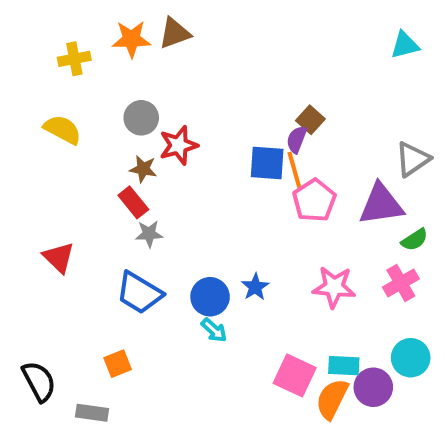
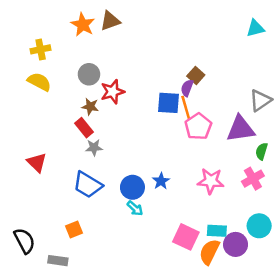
orange star: (131, 39) -> (83, 25), turned 30
yellow cross: (74, 59) -> (41, 49), moved
green semicircle: (415, 240) -> (262, 151), turned 140

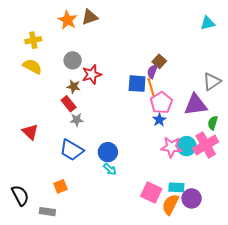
pink cross: (253, 179) -> (206, 145), size x1.4
blue star: (161, 181) -> (159, 120), moved
cyan circle: (259, 226) -> (187, 146), moved

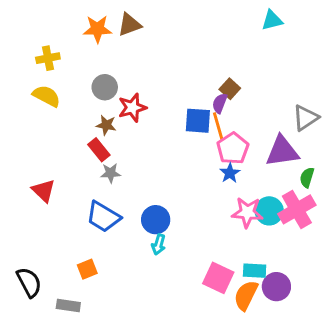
orange star: (68, 20) -> (97, 29), turned -30
cyan triangle: (208, 23) -> (272, 20), moved
cyan arrow: (110, 169) -> (159, 244), turned 64

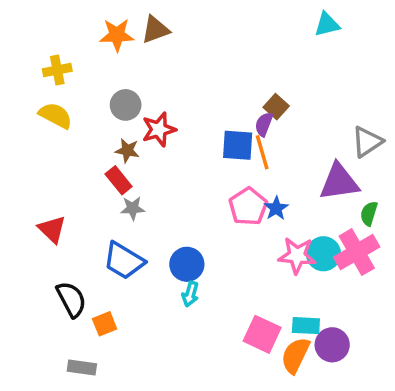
pink pentagon: (233, 148) -> (248, 206), moved
black semicircle: (29, 282) -> (71, 299), moved

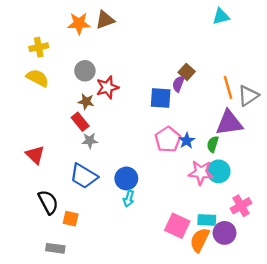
orange line: (262, 152) -> (228, 87), moved
green semicircle: (369, 213) -> (213, 144), moved
pink cross: (357, 252) -> (241, 206), moved, size x0.7
orange square: (105, 324) -> (71, 219), turned 35

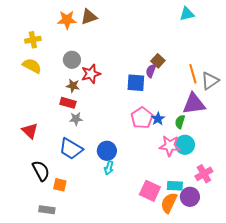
red rectangle: (80, 122) -> (68, 103), turned -35

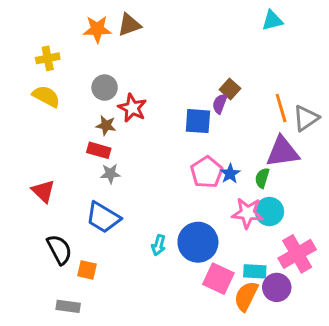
red star: (91, 74) -> (132, 108), turned -30
blue circle: (107, 151) -> (198, 242), moved, size x1.4
pink cross: (204, 174) -> (297, 254), size x1.4

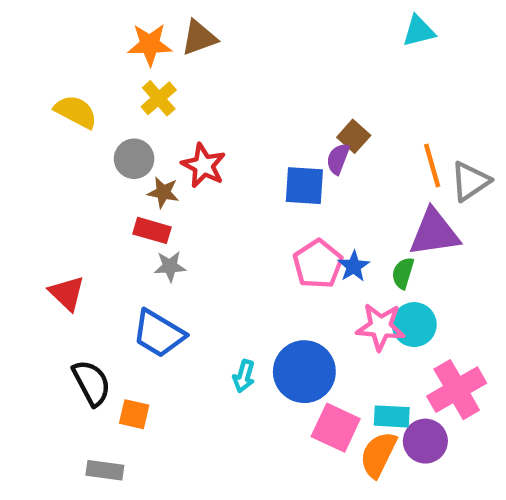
yellow cross: (48, 58) -> (159, 98), moved, turned -30
gray circle: (105, 88) -> (134, 159), moved
yellow semicircle: (46, 96) -> (76, 112), moved

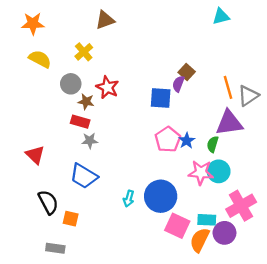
orange star: (150, 44) -> (33, 24), moved

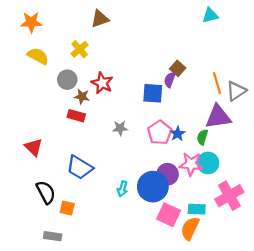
gray star: (90, 141) -> (120, 128), moved
purple circle: (224, 233) -> (167, 174), moved

